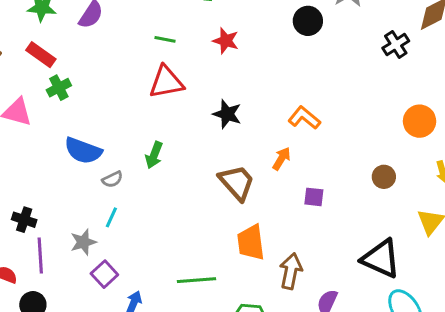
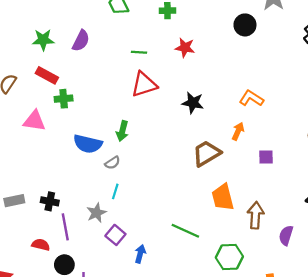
green cross: (59, 88) -> (64, 99), turned 30
green arrow: (154, 155) -> (122, 131), moved
brown trapezoid: (237, 182) -> (207, 153), turned -72
green line: (196, 280) -> (185, 231), turned 36

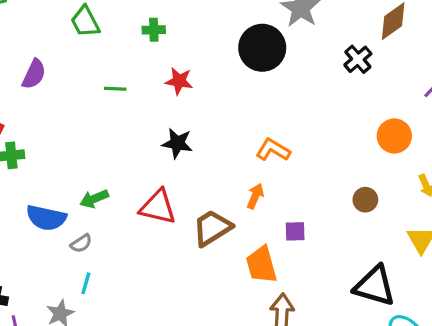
black circle: (245, 25) -> (262, 48), size x1.5
red triangle: (144, 84) -> (158, 207), moved, turned 32
black star: (193, 103) -> (177, 143), moved
green arrow: (122, 131) -> (94, 199), turned 54
orange trapezoid: (223, 197) -> (261, 265), moved

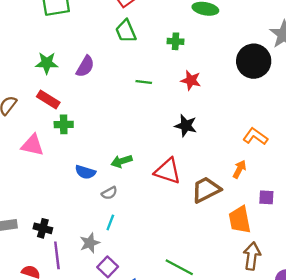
blue semicircle: (46, 218) -> (85, 172), size x0.7

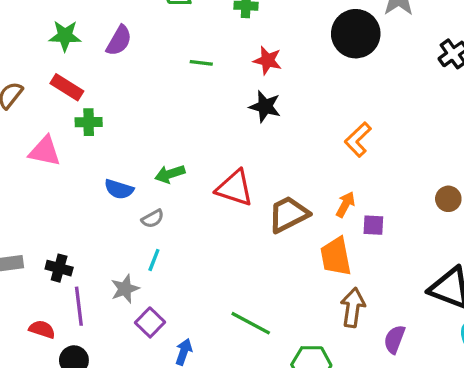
black star: (186, 126) -> (265, 106), moved
orange L-shape: (255, 136) -> (358, 140), turned -80
orange arrow: (240, 169) -> (345, 204), moved

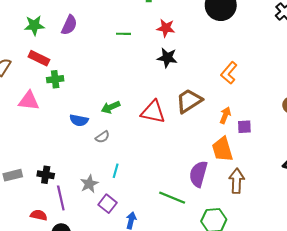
brown trapezoid: (288, 214) -> (189, 101), moved
cyan line: (154, 260) -> (116, 171), moved
purple semicircle: (394, 339) -> (198, 174), moved, size x1.4

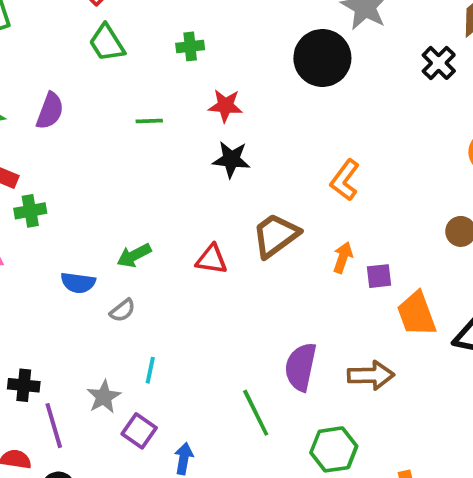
red triangle: (153, 112) -> (212, 259), size x0.7
orange trapezoid: (222, 149) -> (417, 314), moved
brown arrow: (237, 181) -> (371, 375), turned 90
green line: (172, 198) -> (256, 413), turned 45

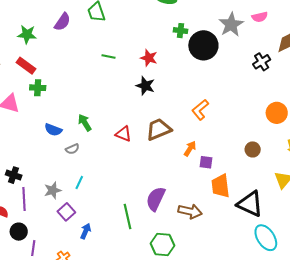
green cross: (190, 46) -> (181, 31), moved
purple semicircle: (50, 111) -> (62, 22), moved
green arrow: (134, 255) -> (85, 123), turned 72

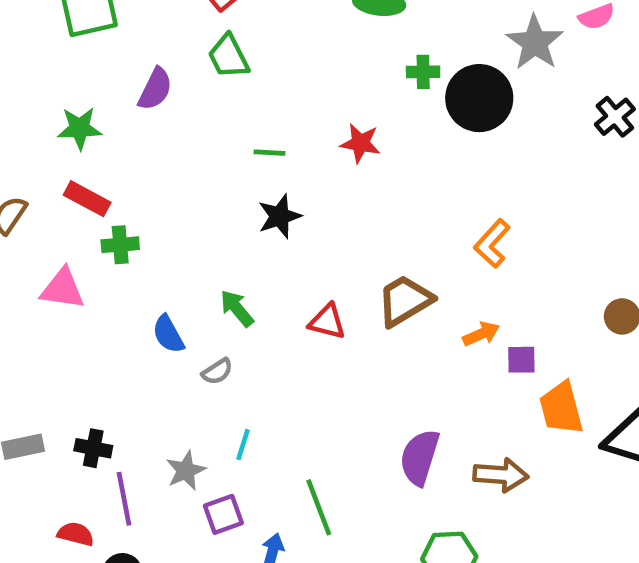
black star: (145, 86) -> (280, 216), moved, turned -30
blue semicircle: (53, 130) -> (168, 334), turned 48
orange arrow: (190, 149) -> (481, 334), turned 42
purple square: (66, 212) -> (223, 514), turned 30
green line: (127, 217) -> (319, 507), moved

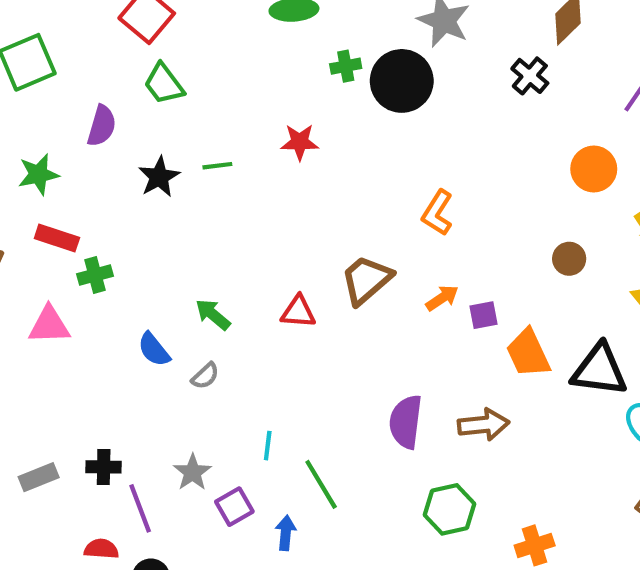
black star: (280, 216) -> (159, 177), moved
cyan line: (243, 445) -> (268, 446), moved

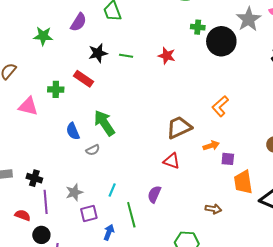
red rectangle: (57, 238) -> (84, 79), moved
red triangle: (298, 312) -> (172, 161), moved
green arrow: (213, 315) -> (104, 123), size x1.5
purple semicircle: (406, 422) -> (154, 194), moved, size x0.7
brown arrow: (483, 425) -> (213, 209), size x0.7

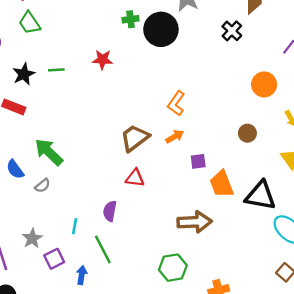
orange arrow: (211, 146) -> (175, 137), moved
purple semicircle: (154, 194) -> (110, 211), moved
brown arrow: (213, 209) -> (195, 222), size x1.8

